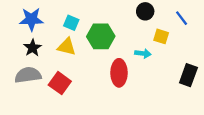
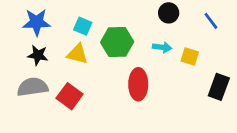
yellow square: (161, 36) -> (190, 57), moved
black star: (33, 48) -> (38, 55), turned -30
cyan arrow: (143, 53) -> (162, 47), moved

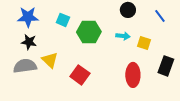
yellow triangle: (77, 54) -> (50, 60), moved, turned 30
red ellipse: (138, 84) -> (133, 75), moved
red square: (70, 96) -> (80, 75), moved

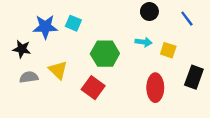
blue star: (28, 17) -> (45, 27), moved
green hexagon: (89, 32) -> (105, 54), moved
black star: (29, 42) -> (22, 49), moved
gray semicircle: (25, 66) -> (29, 77), size x0.7

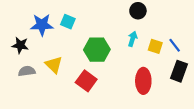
blue line: (187, 19) -> (175, 45), moved
cyan arrow: (144, 42) -> (133, 39), turned -80

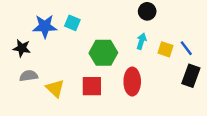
yellow triangle: (54, 65) -> (55, 88), moved
red square: (86, 81) -> (92, 86), turned -36
red ellipse: (143, 81) -> (132, 82), moved

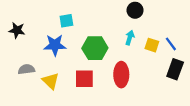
cyan square: (72, 23) -> (66, 21), turned -32
blue star: (45, 26) -> (55, 45), moved
black star: (22, 48) -> (17, 30), moved

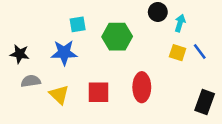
black star: (17, 30) -> (20, 54), moved
cyan arrow: (130, 38) -> (180, 23), moved
green hexagon: (95, 48) -> (117, 37), moved
black rectangle: (175, 69) -> (205, 102), moved

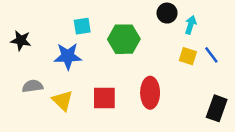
black star: (20, 54) -> (21, 40), moved

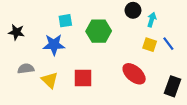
red ellipse: (150, 93) -> (134, 74), moved, turned -50

